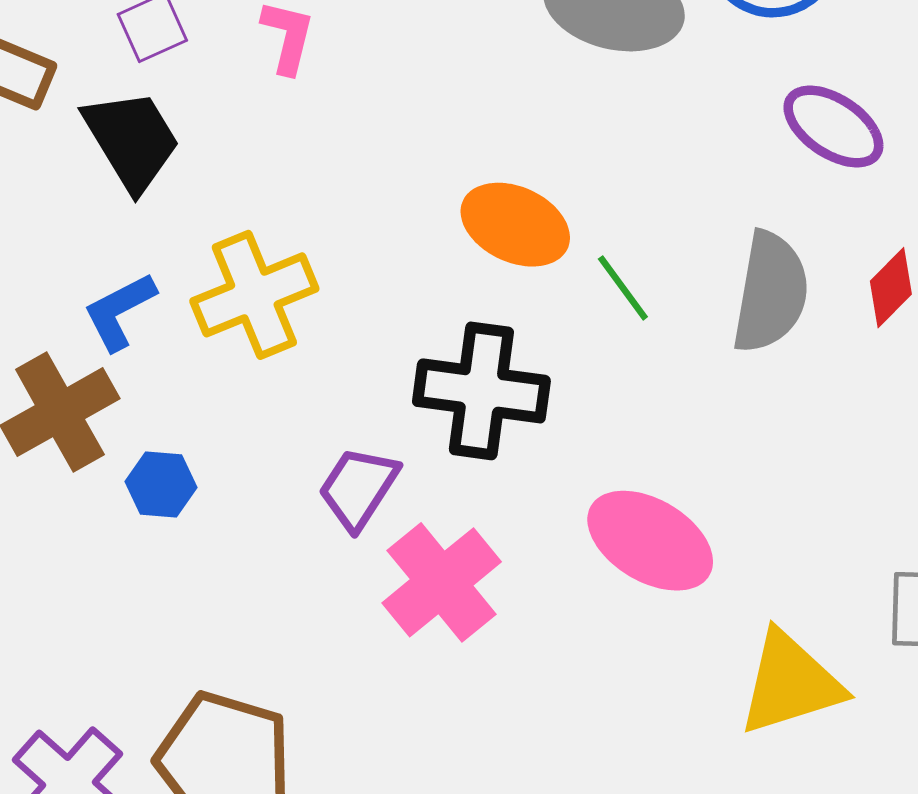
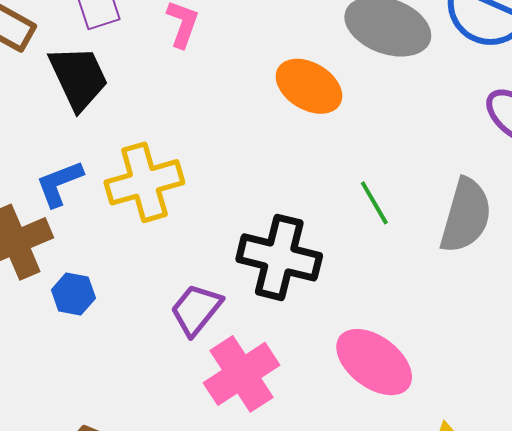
orange ellipse: (515, 225) -> (309, 86), moved

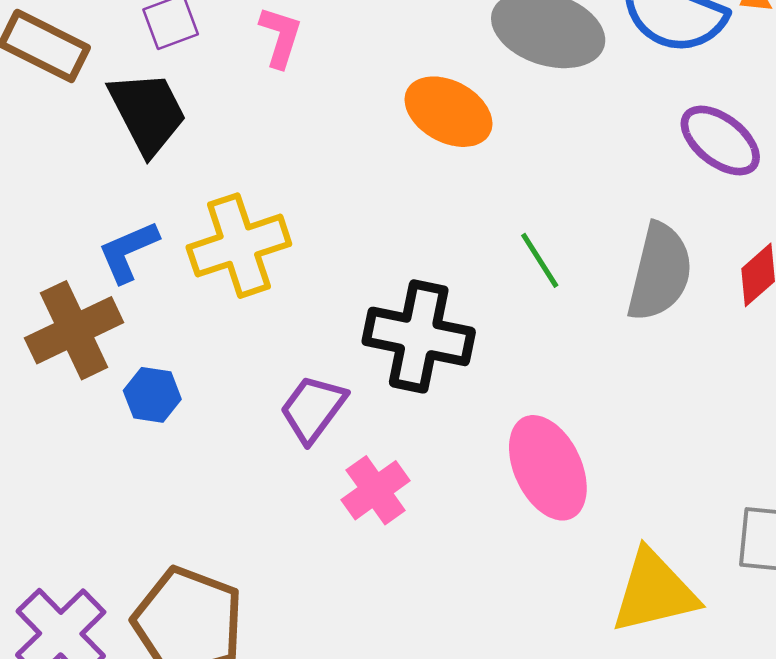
pink ellipse: (374, 362) -> (548, 468), turned 30
pink cross: (241, 374) -> (376, 490), size x0.7

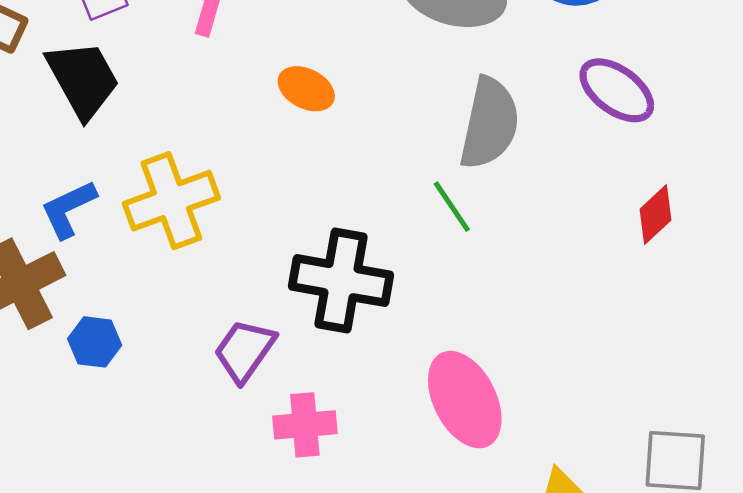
orange ellipse: (448, 112) -> (306, 89), moved, size x0.7
gray semicircle: (660, 272) -> (489, 123), moved
pink cross: (376, 490) -> (305, 425), turned 32

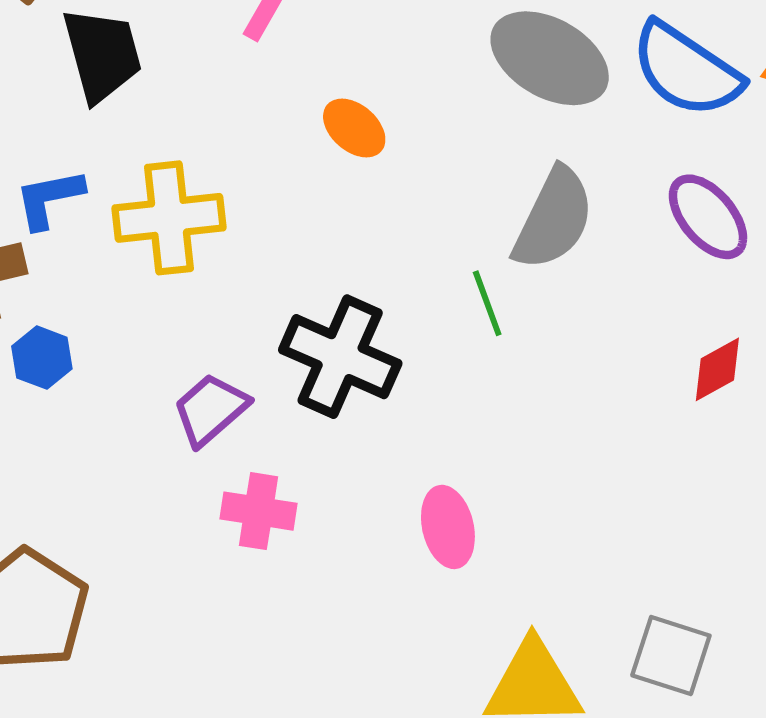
pink ellipse: (465, 400) -> (448, 527), size x0.7

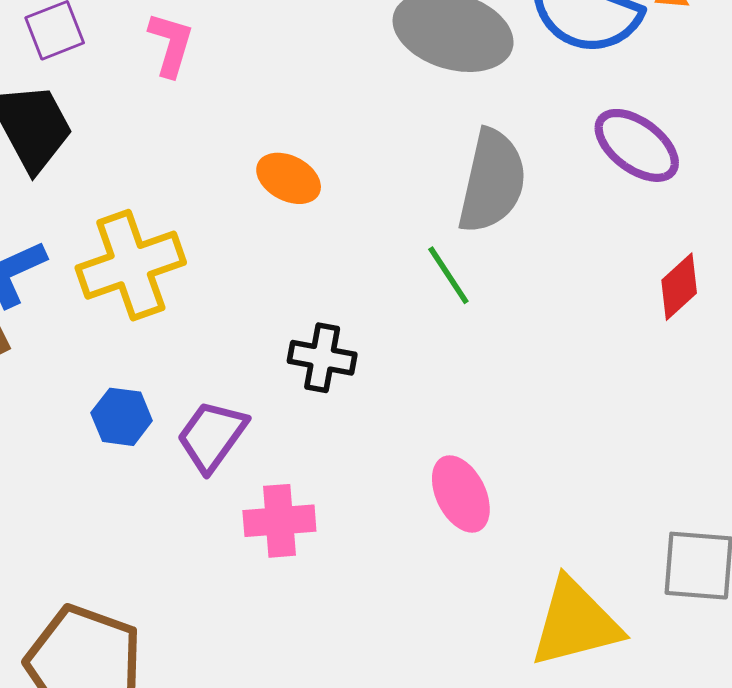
orange ellipse: (354, 128) -> (289, 178), moved
black cross: (340, 357) -> (322, 358), size x0.6
blue hexagon: (42, 358) -> (122, 417), moved

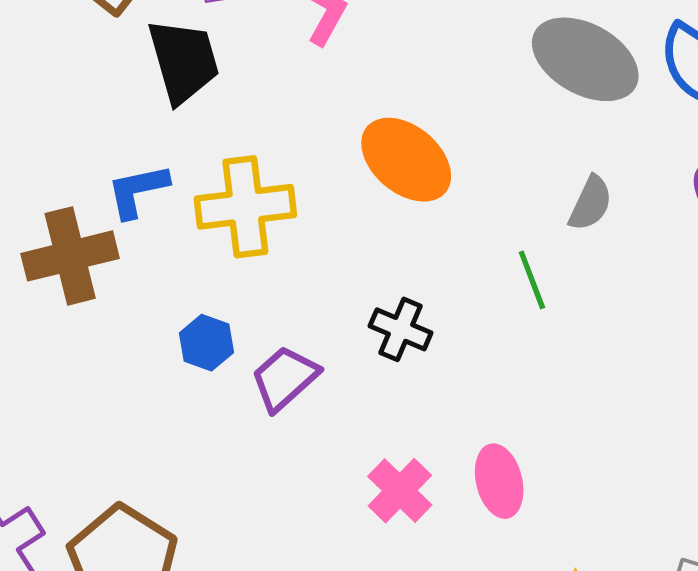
orange ellipse: (289, 178) -> (406, 160), size x1.6
gray semicircle: (492, 181) -> (591, 203), size x0.6
pink cross: (279, 521) -> (400, 491), moved, turned 36

